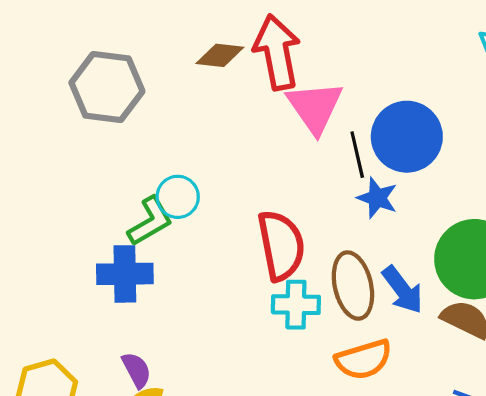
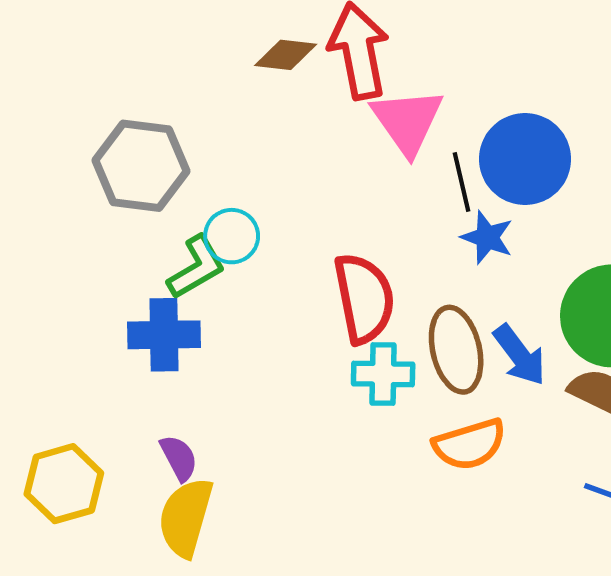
gray hexagon: (107, 87) -> (141, 166), moved

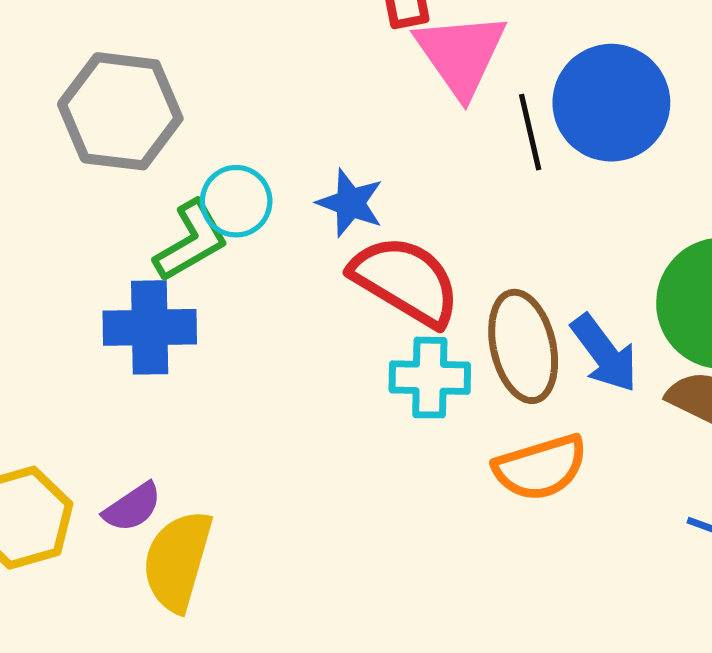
blue star: (487, 237) -> (350, 203), moved
red semicircle: (364, 298) -> (406, 281), turned -48
purple semicircle: (179, 458) -> (132, 507), moved, turned 84

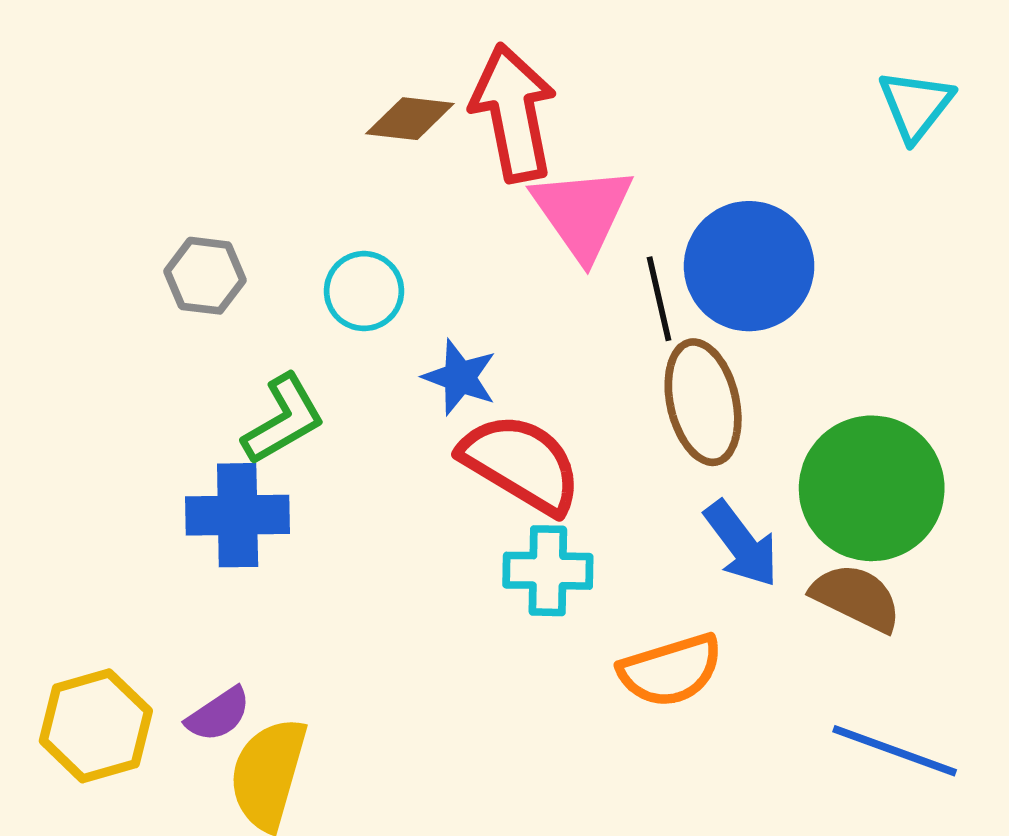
gray hexagon: (120, 111) -> (205, 276), size x0.6
cyan circle: (236, 201) -> (364, 291), moved
brown ellipse: (523, 346) -> (703, 402), moved

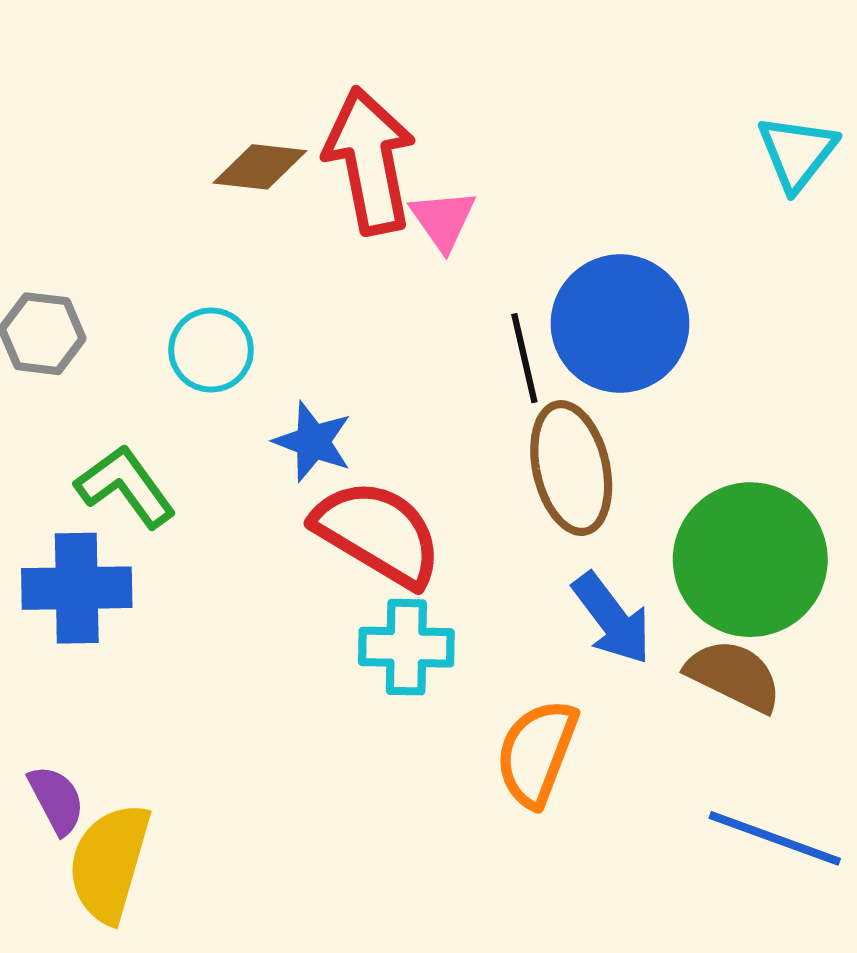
pink triangle: (582, 213) -> (443, 220), moved, size x0.6
green L-shape: (284, 419) -> (126, 486), turned -96
orange semicircle: (670, 670) -> (537, 753), turned 128
purple semicircle: (218, 714) -> (56, 800), turned -84

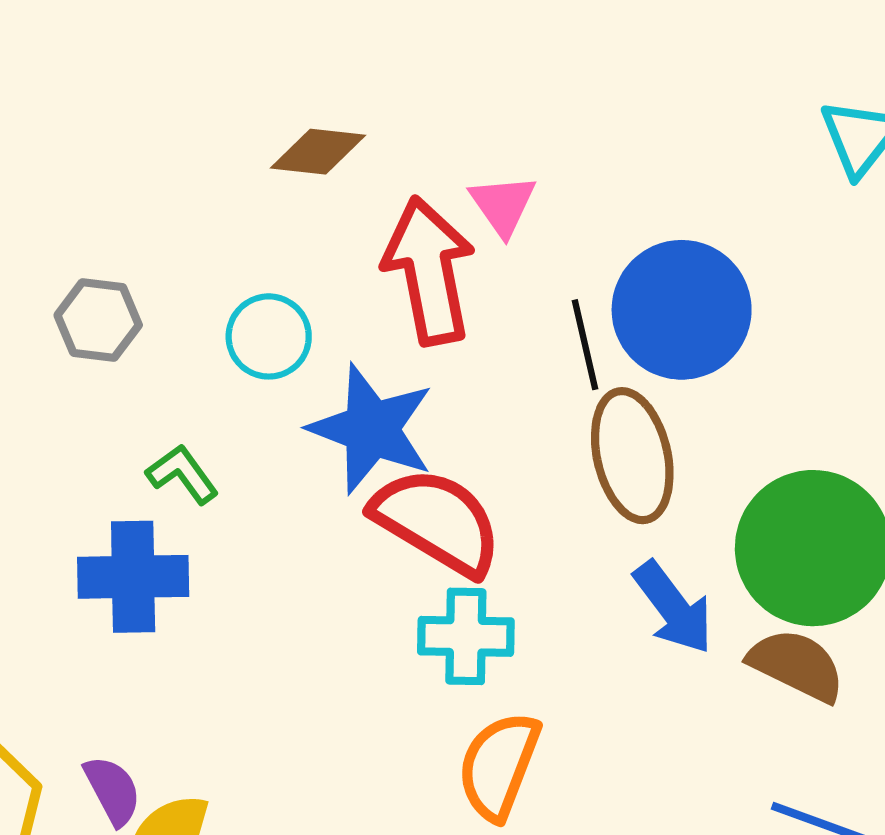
red arrow: (370, 161) -> (429, 271), moved
blue star: (313, 442) -> (371, 429), size x1.6
green L-shape: (126, 486) -> (182, 474), size x0.7
orange semicircle: (537, 753) -> (499, 766), moved

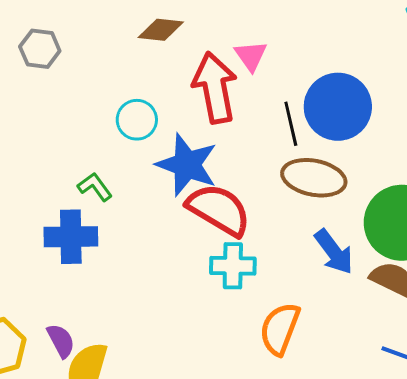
gray hexagon: (98, 320) -> (40, 49), moved
brown ellipse: (632, 456) -> (314, 178), turned -66
orange semicircle: (499, 766) -> (280, 329), moved

